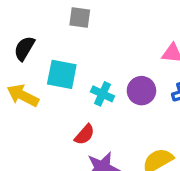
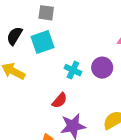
gray square: (80, 17) -> (46, 13), moved
cyan square: (62, 74) -> (43, 42), moved, turned -30

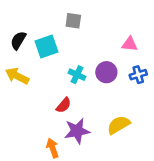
gray square: (46, 13) -> (73, 21), moved

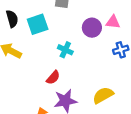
black semicircle: (18, 40) -> (12, 19), turned 133
purple circle: (106, 72) -> (92, 28), moved

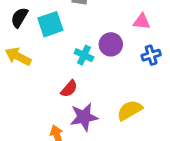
black semicircle: (12, 19) -> (19, 18), turned -133
purple circle: (92, 28) -> (111, 44), moved

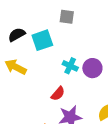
black semicircle: (19, 18) -> (17, 35), turned 30
purple circle: (111, 44) -> (92, 68), moved

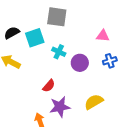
gray square: (67, 17) -> (57, 17), size x1.5
cyan cross: (70, 66) -> (59, 52), moved

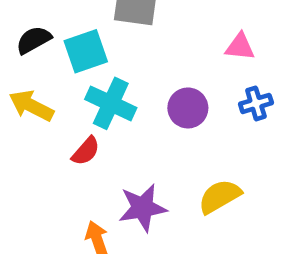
cyan cross: (59, 52) -> (111, 103), moved, size x1.5
red semicircle: (49, 86) -> (86, 151), moved

